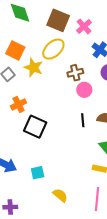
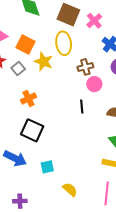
yellow ellipse: (53, 49) -> (64, 43), turned -55
black line: (83, 120) -> (82, 107), moved
black square: (35, 127) -> (32, 130), moved

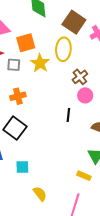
orange square: (25, 45) -> (26, 43), turned 36
brown cross: (85, 67) -> (80, 77), turned -35
gray square: (18, 68) -> (14, 65), turned 32

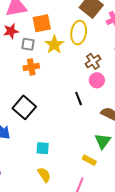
orange cross: (18, 96) -> (31, 67), moved
black line: (68, 115) -> (79, 98), turned -32
cyan square: (22, 167) -> (43, 148), moved

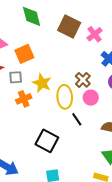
yellow ellipse: (79, 33) -> (65, 97), moved
yellow star: (54, 45) -> (42, 83), moved
black square: (24, 107) -> (47, 141), moved

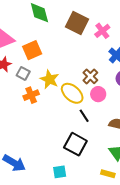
gray square: (16, 77) -> (23, 73), turned 32
yellow ellipse: (65, 97) -> (72, 93), turned -45
black square: (47, 141) -> (75, 144), moved

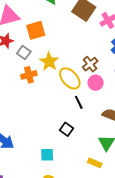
black square: (75, 144) -> (66, 129), size x0.6

